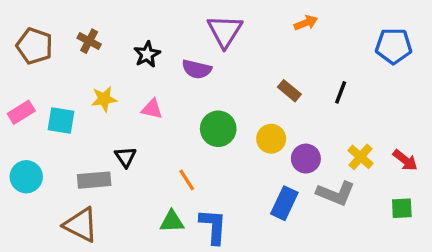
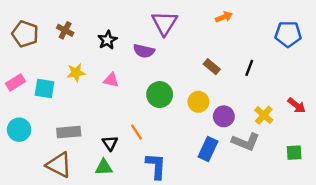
black triangle: (126, 157) -> (110, 143), moved
red arrow: (405, 160) -> (297, 105), moved
green triangle: (172, 221) -> (104, 167), moved

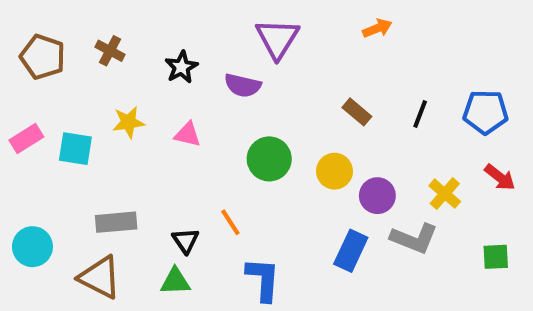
blue pentagon: (288, 34) -> (486, 112), moved
cyan circle: (19, 130) -> (32, 247), moved

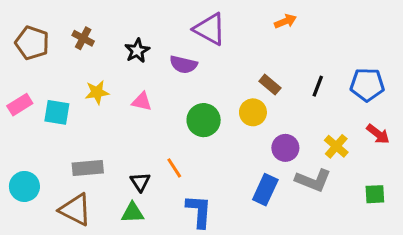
purple triangle: (277, 39) -> (210, 29), turned -33
yellow circle: (334, 171) -> (253, 112), moved

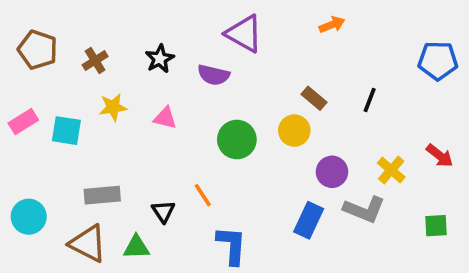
brown cross: (83, 38) -> (95, 61), moved, turned 30
blue pentagon: (367, 85) -> (438, 61), moved
green triangle: (133, 213) -> (136, 247), moved

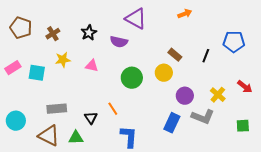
blue pentagon: (438, 61) -> (234, 42), moved

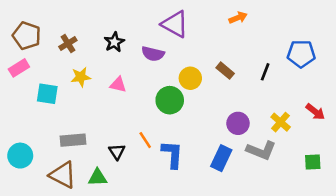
pink rectangle: (13, 68) -> (19, 68), moved
yellow circle: (164, 73) -> (190, 78), moved
blue L-shape: (129, 137) -> (172, 154), moved

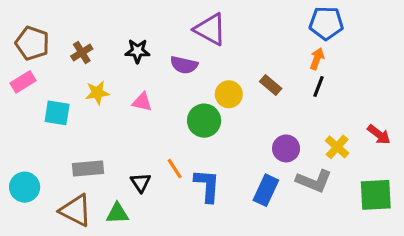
orange arrow: (238, 18) -> (317, 59), moved, turned -48
black star: (114, 42) -> (138, 51), turned 30
blue pentagon: (301, 54) -> (326, 23), moved
green square: (313, 162) -> (376, 195), size x1.6

